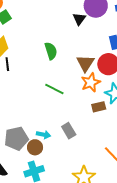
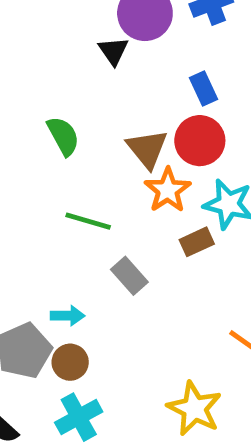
gray rectangle: (69, 131) -> (129, 276), moved
cyan arrow: (44, 135) -> (68, 316), moved

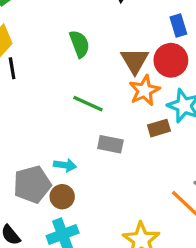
gray rectangle: (129, 276) -> (110, 144), turned -45

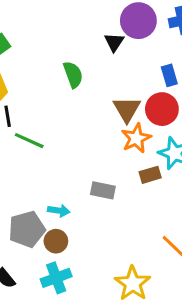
green semicircle: (79, 44) -> (73, 75), moved
green line: (88, 104) -> (29, 141), moved

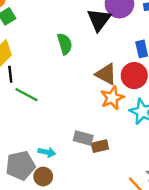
black triangle: (114, 42) -> (99, 20), size x1.5
brown triangle: (127, 109) -> (106, 74), turned -35
brown rectangle: (150, 175) -> (100, 146), moved

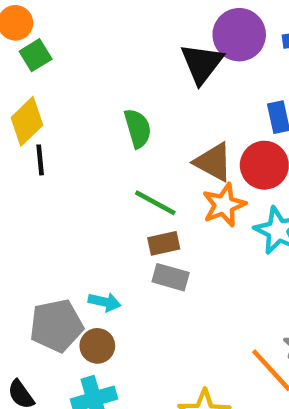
green semicircle: (65, 44) -> (138, 128), moved
green line: (26, 95) -> (155, 203), moved
brown rectangle: (100, 146) -> (164, 243), moved

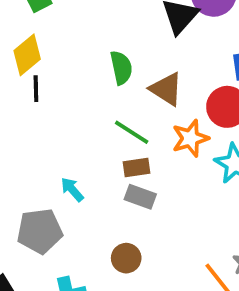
brown triangle: (213, 162) -> (166, 89), moved
cyan arrow: (105, 302) -> (72, 189), moved, turned -148
brown circle: (97, 346) -> (126, 258), moved

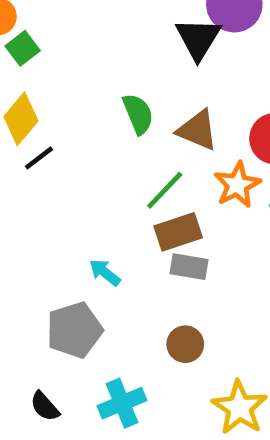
black line: (36, 89) -> (39, 158), turned 64
green line: (132, 132) -> (165, 190), turned -69
brown rectangle: (137, 167) -> (178, 232), size x1.4

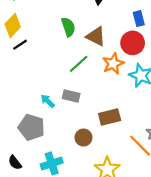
brown rectangle: (178, 232) -> (110, 117), moved
gray rectangle: (189, 267) -> (71, 96), moved
gray pentagon: (74, 330) -> (31, 127), turned 30

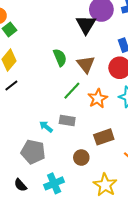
brown triangle: (96, 36) -> (86, 64), turned 30
black line: (20, 45) -> (11, 86), moved
orange star: (113, 64) -> (98, 98), moved

